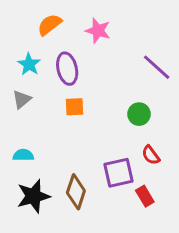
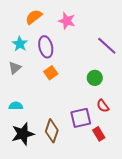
orange square: (74, 107) -> (51, 73), turned -32

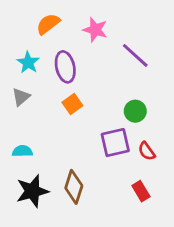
purple line: (107, 46) -> (135, 55), moved
purple square: (81, 118) -> (115, 143), moved

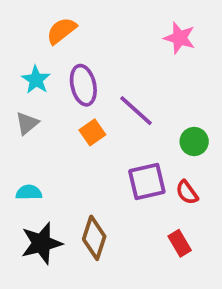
pink star: (95, 30) -> (180, 38), moved
purple line: (135, 55) -> (136, 111), moved
green circle: (135, 111) -> (194, 142), moved

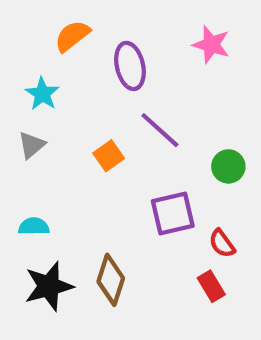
purple ellipse: (83, 85) -> (130, 66), moved
red semicircle: (187, 192) -> (222, 243), moved

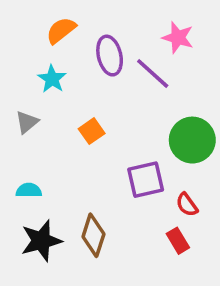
cyan star: (42, 94) -> (52, 79), moved
purple line: (160, 130) -> (153, 74), moved
green circle: (228, 166) -> (192, 140), size x1.6

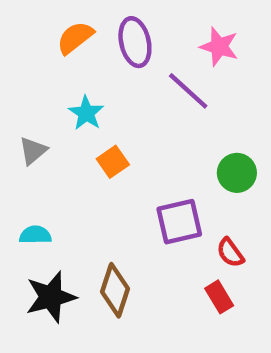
purple ellipse: (110, 56) -> (135, 42), moved
cyan star: (52, 79) -> (86, 113), moved
green circle: (192, 140) -> (237, 173), size x0.7

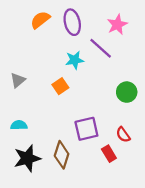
pink star: (219, 47) -> (117, 25), turned 30
cyan star: (86, 113) -> (75, 60), moved, turned 30
purple square: (179, 222) -> (86, 129), moved
red rectangle: (219, 297) -> (109, 154), moved

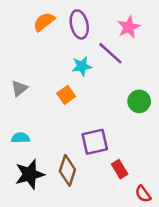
red semicircle: (123, 135) -> (143, 194), moved

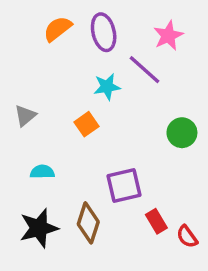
cyan semicircle: (21, 138) -> (42, 172), moved
red semicircle: (143, 194) -> (187, 237), moved

